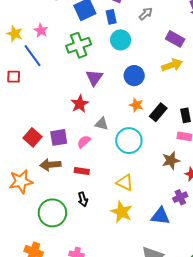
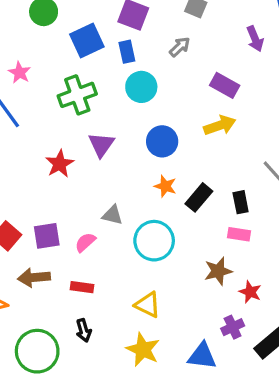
red star: (80, 104) -> (60, 164), moved

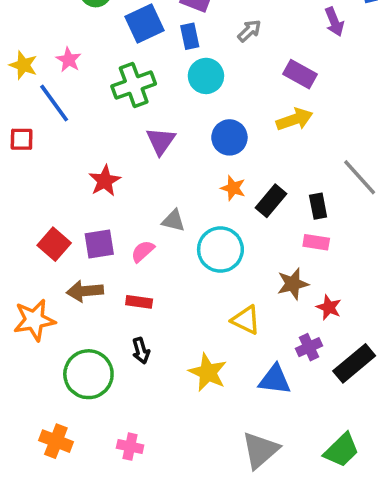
red star: (60, 164) -> (105, 181), moved
yellow triangle: (148, 305) -> (246, 320), moved

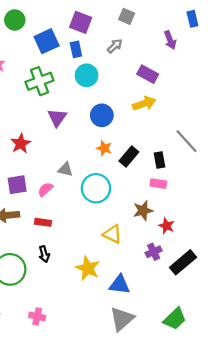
blue triangle: (275, 380) -> (119, 285), moved

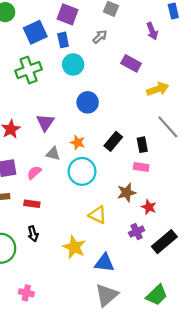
yellow arrow: (144, 104) -> (158, 89), moved
purple triangle: (57, 118) -> (45, 122), moved
orange star: (104, 148) -> (78, 142), moved

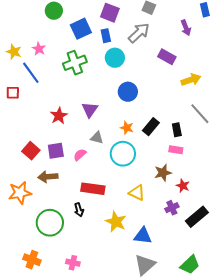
gray arrow: (100, 37) -> (139, 33), size x1.6
orange star: (78, 142) -> (127, 128), moved
red rectangle: (32, 204) -> (93, 189), moved, size x1.6

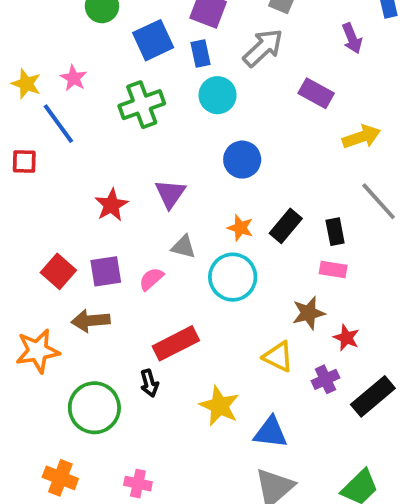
red rectangle: (93, 189) -> (176, 343), turned -35
yellow triangle: (137, 193) -> (278, 357), moved

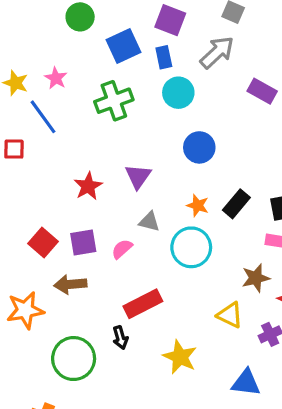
blue triangle: (271, 432) -> (246, 383), moved

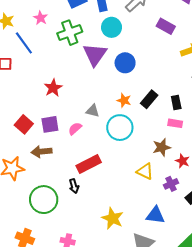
pink star: (56, 78) -> (41, 18), moved
purple triangle: (138, 176) -> (95, 54), moved, size x1.4
yellow star: (180, 357) -> (113, 218), moved

